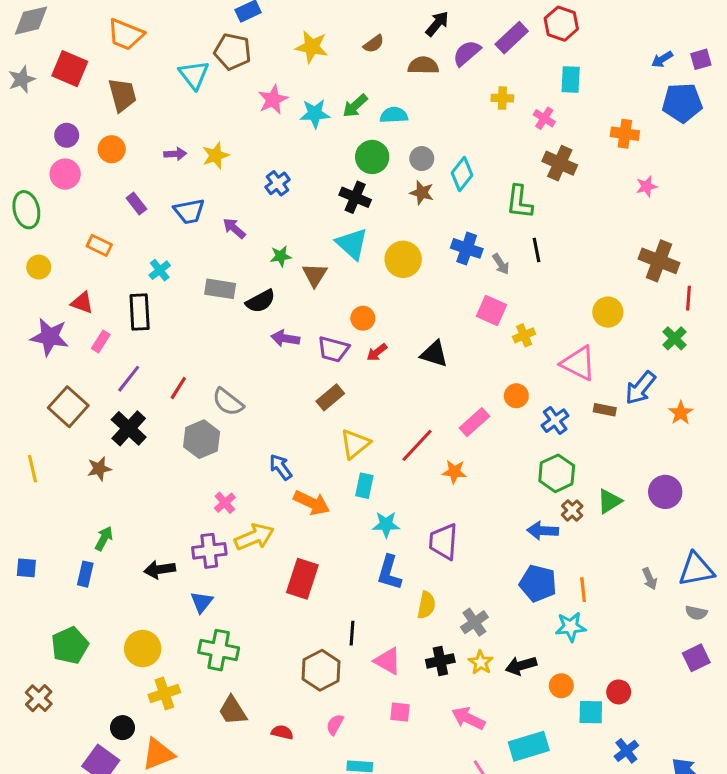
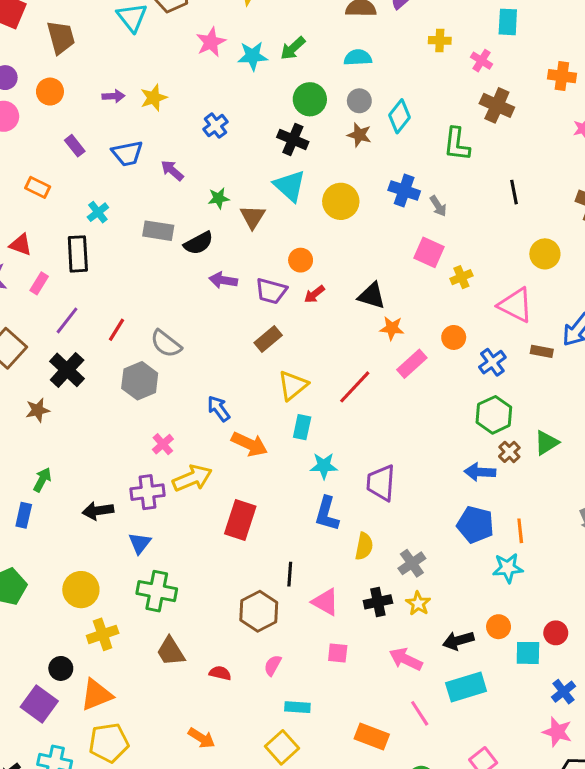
cyan semicircle: (394, 115) -> (358, 57), moved
black line: (537, 250) -> (514, 192), moved
orange star: (454, 472) -> (392, 328), moved
black arrow: (521, 666) -> (458, 641), moved

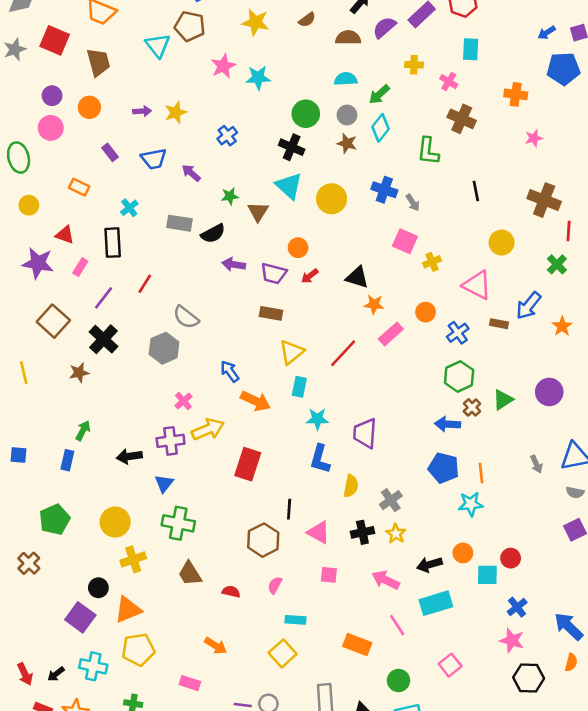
green arrow: (293, 48) -> (379, 94), moved
red line: (117, 330) -> (145, 284), moved
brown rectangle: (268, 339) -> (271, 313), turned 50

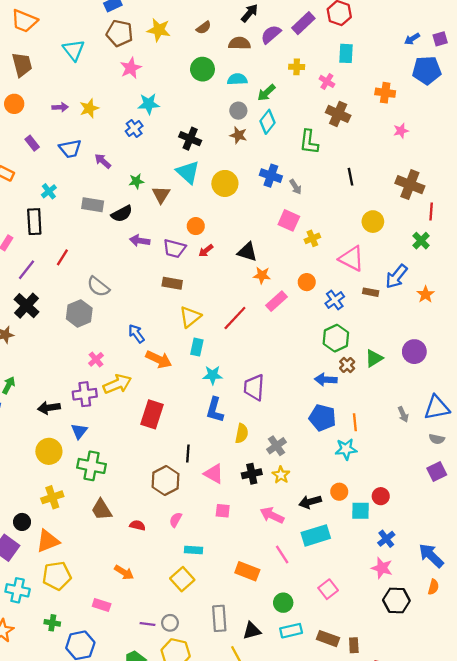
brown pentagon: (190, 26) -> (120, 33), moved
cyan star: (258, 78) -> (149, 104), moved
green circle: (306, 114) -> (202, 69), moved
yellow circle: (115, 522) -> (49, 451), moved

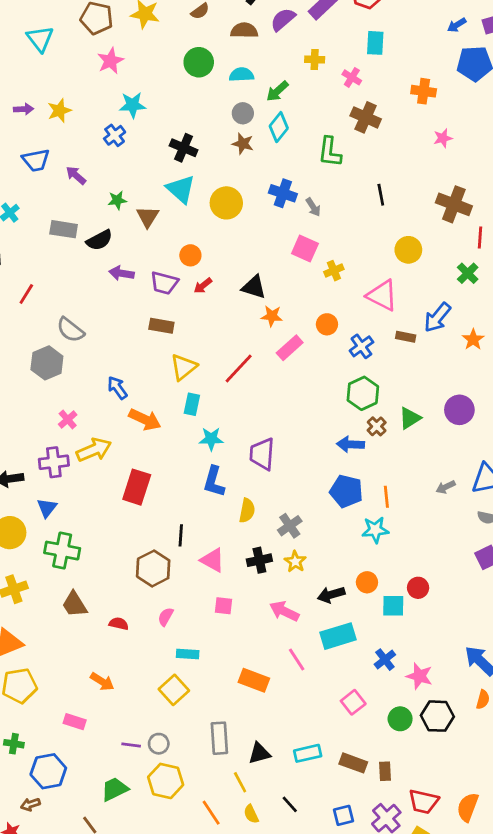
gray arrow: (403, 414) -> (446, 487), turned 88
blue cross: (386, 539) -> (385, 660), moved
green circle: (283, 603) -> (400, 719), moved

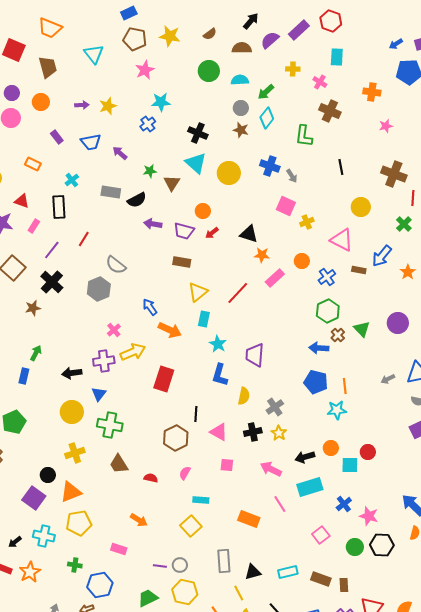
green triangle: (410, 418) -> (362, 329), turned -42
cyan star: (211, 439) -> (218, 344), turned 30

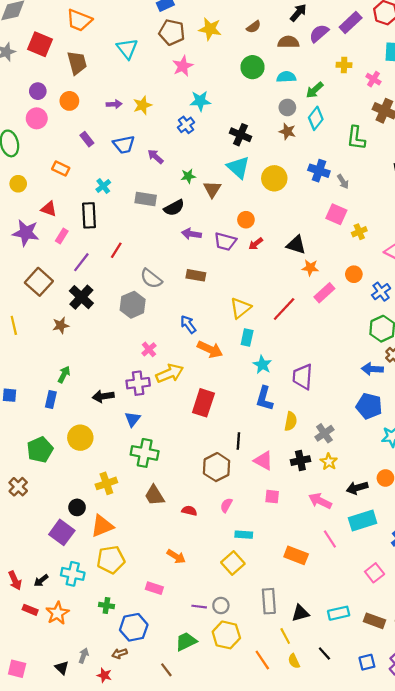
brown rectangle: (182, 262) -> (196, 275), moved
yellow circle: (72, 412) -> (80, 438), moved

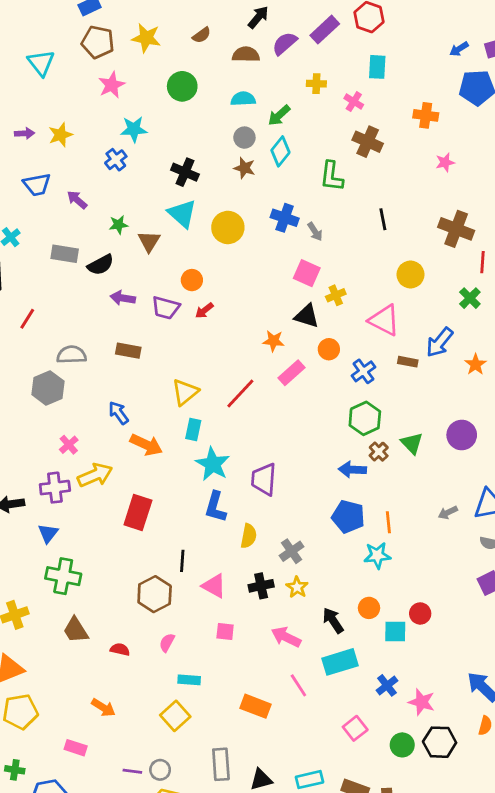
green circle: (252, 67) -> (182, 86), moved
black triangle: (296, 245) -> (307, 316), moved
gray semicircle: (151, 279) -> (72, 355), turned 140
cyan star: (262, 365) -> (213, 464), size x1.4
black arrow: (357, 488) -> (333, 620), turned 72

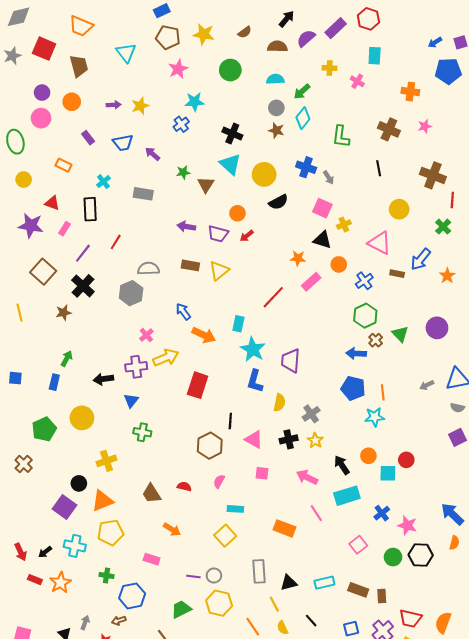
brown cross: (368, 142) -> (389, 129), moved
black semicircle: (101, 265) -> (278, 202), moved
yellow triangle: (185, 392) -> (219, 271), moved
green cross: (63, 576) -> (142, 432), size x0.7
brown trapezoid: (76, 630) -> (152, 494), moved

